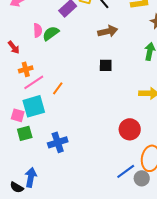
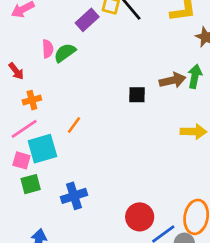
brown arrow: (108, 31) -> (172, 80), moved
pink line: (34, 82) -> (24, 129), moved
red circle: (130, 129) -> (140, 217), moved

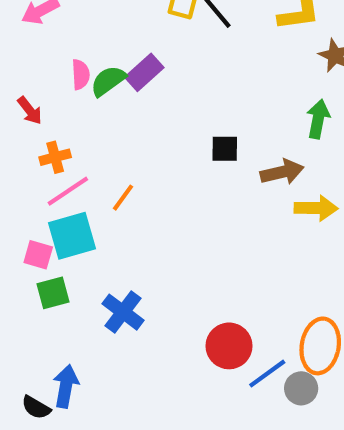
purple rectangle: (87, 20) -> (144, 72), moved
brown arrow: (172, 80) -> (282, 172), moved
pink line: (24, 129) -> (68, 191), moved
blue cross: (74, 196) -> (123, 312), turned -35

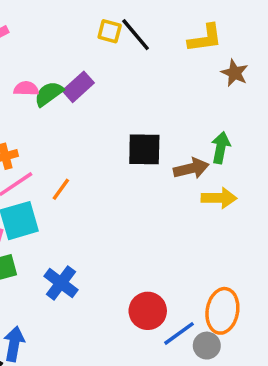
pink semicircle: (81, 75) -> (26, 89), turned -85
green arrow: (318, 119) -> (221, 148), moved
black square: (225, 149) -> (144, 149), size x1.5

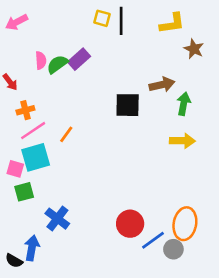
black line: (136, 35) -> (121, 21), turned 40
pink semicircle: (26, 89) -> (41, 60), turned 84
brown arrow: (191, 168) -> (162, 85), moved
blue cross: (61, 283) -> (57, 219), moved

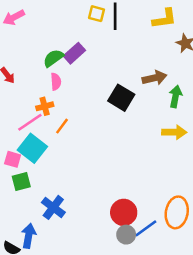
pink semicircle: (41, 60) -> (56, 82), moved
black square: (128, 105) -> (121, 98), turned 30
orange cross: (25, 110) -> (45, 106), moved
cyan square: (36, 157) -> (32, 148), turned -36
gray circle: (173, 249) -> (126, 235), moved

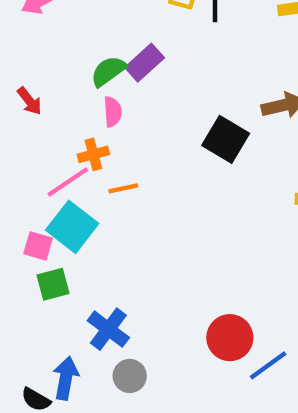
orange line: (62, 126) -> (123, 188), turned 42
gray circle: (126, 235) -> (130, 376), moved

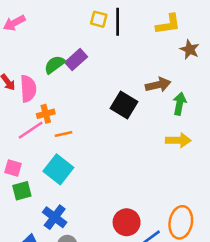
pink semicircle: (113, 112) -> (28, 89), moved, size x1.5
cyan square: (72, 227) -> (58, 169), moved

